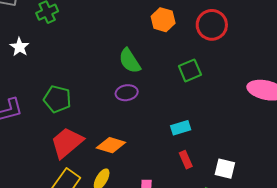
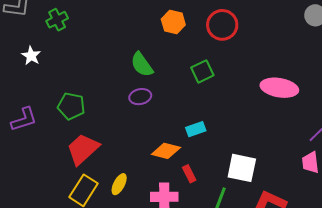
orange diamond: (111, 145) -> (166, 151), moved
red rectangle: (186, 160) -> (189, 174), moved
white square: (225, 169) -> (242, 168), size x1.4

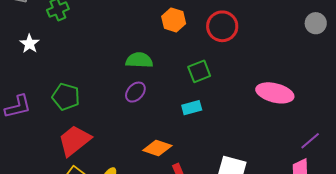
green semicircle: (142, 65) -> (139, 60), turned 124
purple ellipse: (140, 97) -> (135, 92), turned -40
cyan rectangle: (196, 129) -> (192, 108), moved

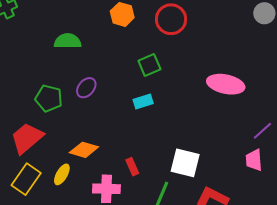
green semicircle: (139, 60) -> (68, 41), moved
green pentagon: (66, 97) -> (49, 98), moved
orange diamond: (157, 148) -> (84, 150), moved

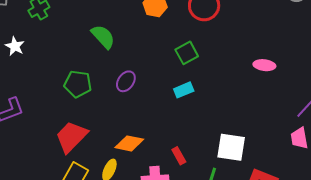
green semicircle: (68, 41) -> (103, 37), turned 52
pink ellipse: (226, 84) -> (264, 65), size x0.6
green pentagon: (49, 98) -> (78, 84), moved

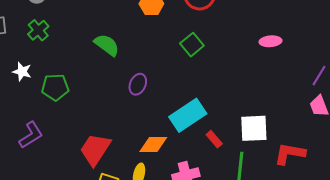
green pentagon: (78, 84) -> (55, 87), moved
cyan rectangle: (184, 90) -> (188, 115), moved, size x1.8
red rectangle: (179, 156) -> (214, 139), moved

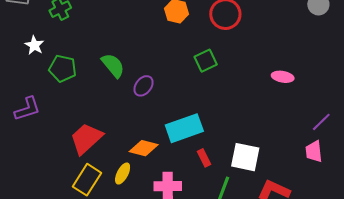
green semicircle: (107, 45) -> (113, 65), moved

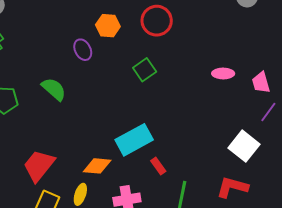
purple ellipse: (144, 86) -> (83, 50), moved, turned -55
pink trapezoid: (314, 151) -> (261, 82), moved
white square: (245, 157) -> (244, 146), moved, turned 36

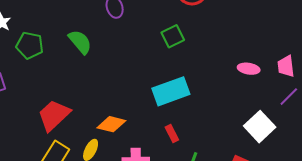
pink ellipse: (223, 73) -> (249, 69), moved
cyan rectangle: (134, 140) -> (171, 91), moved

